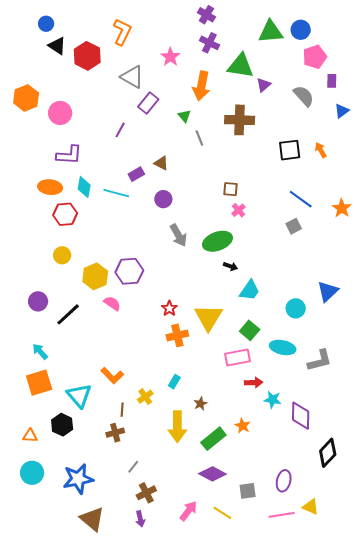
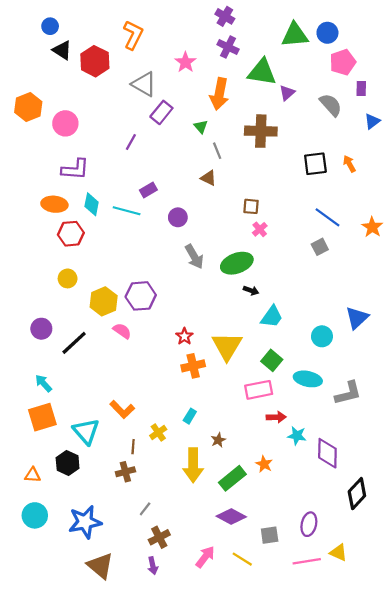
brown triangle: (161, 163) -> (208, 178), moved

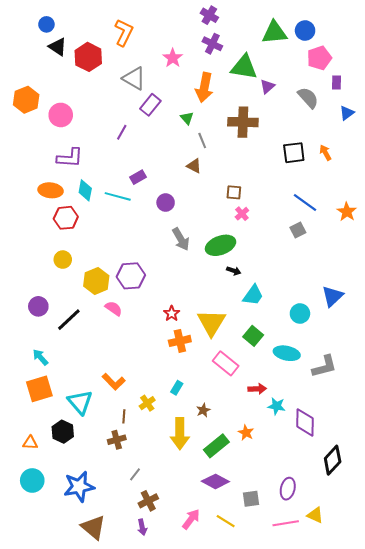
pink rectangle: (259, 390) -> (226, 363), moved, turned 50

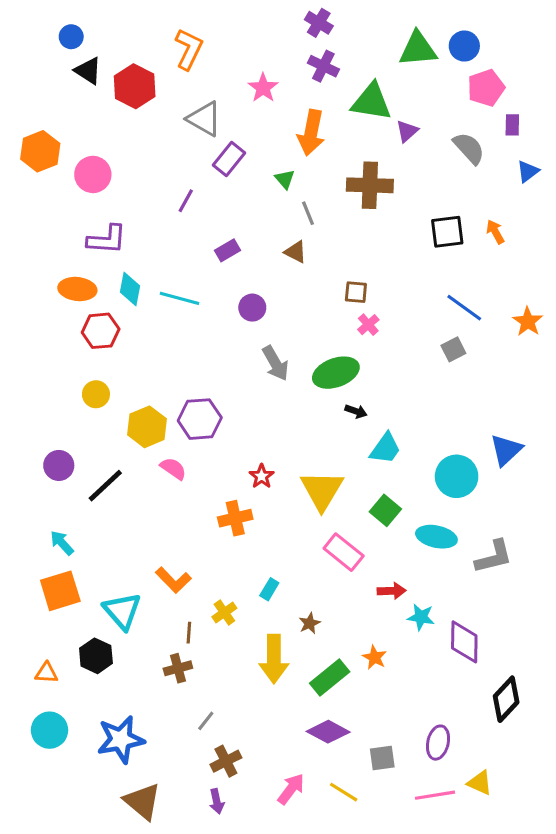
purple rectangle: (138, 177) -> (227, 250), moved
cyan circle: (300, 313) -> (457, 476), size x1.4
orange cross: (180, 341) -> (235, 518), moved

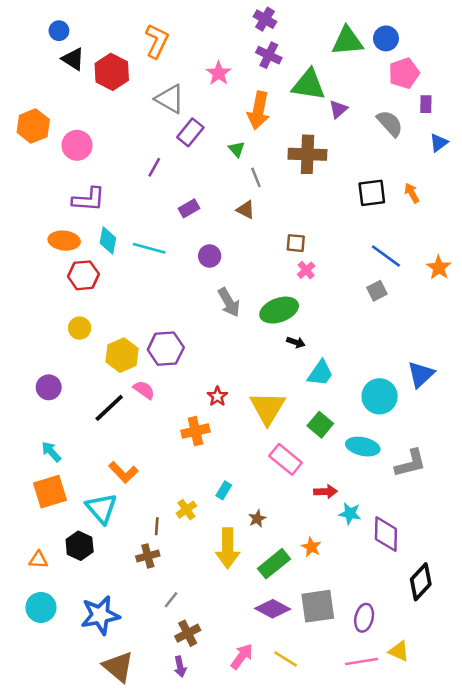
black line: (105, 486) -> (109, 408), moved
orange L-shape: (173, 580) -> (123, 472), moved
gray square: (382, 758) -> (318, 606), moved, size x1.6

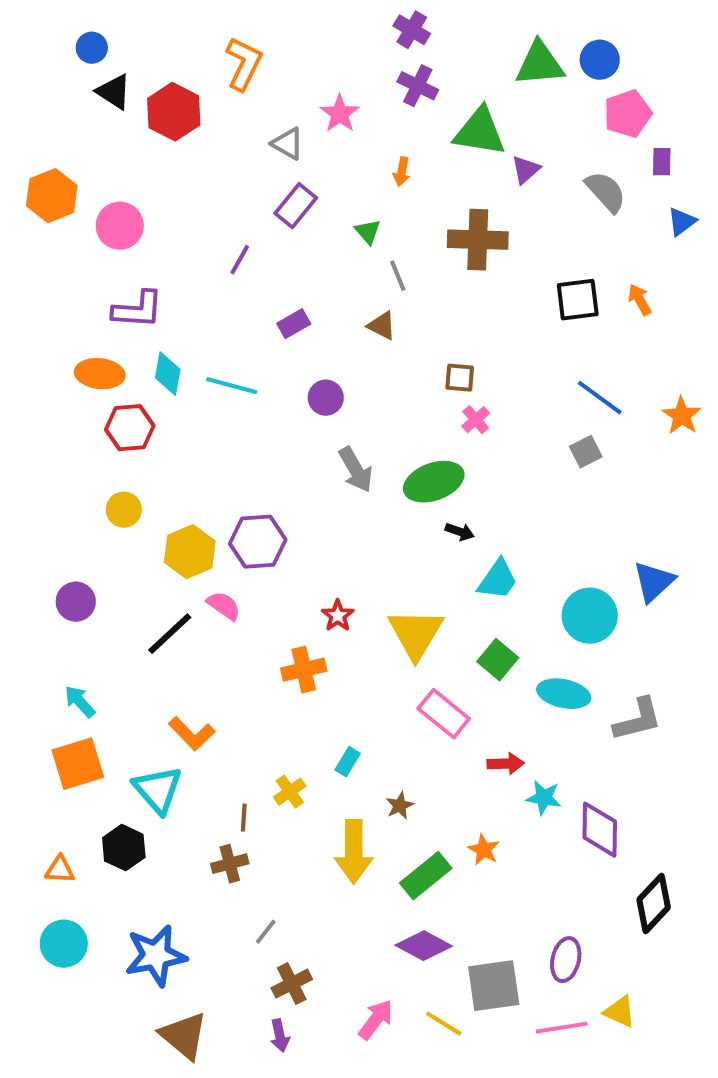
gray triangle: (170, 99) -> (288, 144), moved, size x0.7
orange arrow: (259, 111) -> (402, 172), size x0.5
gray square: (318, 606) -> (494, 986), moved

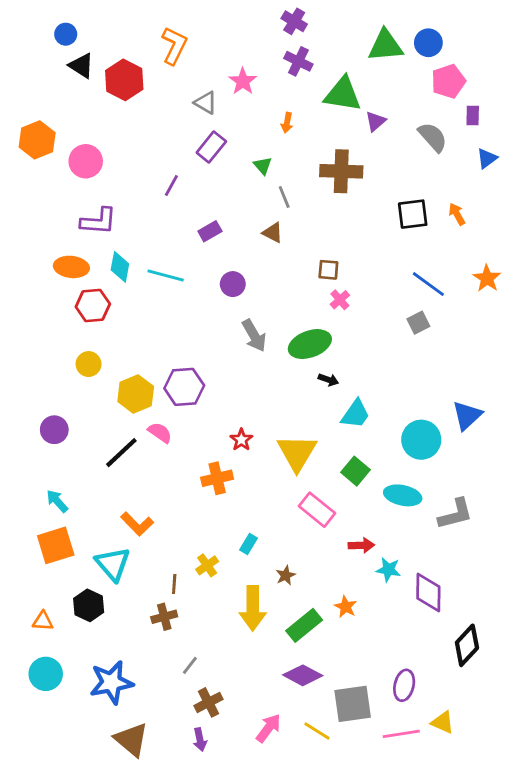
orange star: (682, 416) -> (487, 278), moved

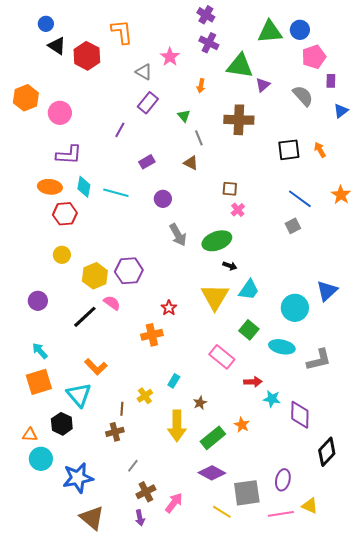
orange L-shape: (174, 46) -> (122, 32), turned -32
yellow triangle: (297, 453) -> (215, 297), moved
cyan circle: (46, 674) -> (41, 459), moved
pink arrow: (268, 728) -> (174, 503), moved

